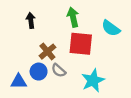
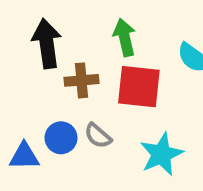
black arrow: (31, 20) -> (47, 44), size x1.6
brown cross: (47, 52) -> (82, 80), moved, turned 35

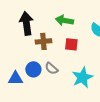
green arrow: (125, 37) -> (64, 20), turned -66
red square: (139, 87) -> (71, 44), size x0.6

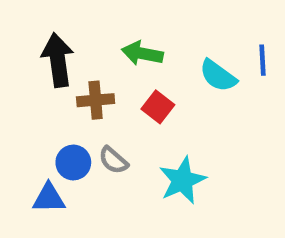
red square: (71, 44) -> (158, 107), turned 32
blue triangle: (15, 78) -> (49, 198), moved

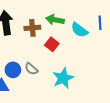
green arrow: (142, 53) -> (55, 20), moved
brown cross: (96, 100) -> (32, 28), moved

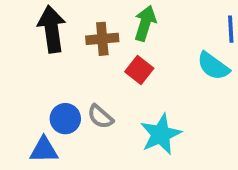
green arrow: (55, 20) -> (145, 23), turned 96
cyan semicircle: (79, 30) -> (213, 66), moved

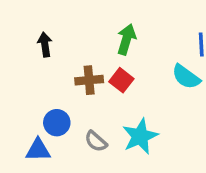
black arrow: (52, 29) -> (45, 44), size x0.6
brown cross: (102, 39) -> (89, 80), moved
gray semicircle: (100, 117) -> (96, 141), moved

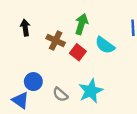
cyan semicircle: (186, 77) -> (105, 45), moved
brown cross: (89, 80) -> (56, 41), moved, turned 30
blue triangle: (38, 150) -> (20, 100), turned 36

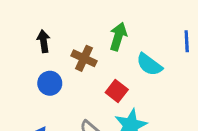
red square: (78, 52) -> (117, 91), moved
blue circle: (33, 82) -> (50, 83), moved

